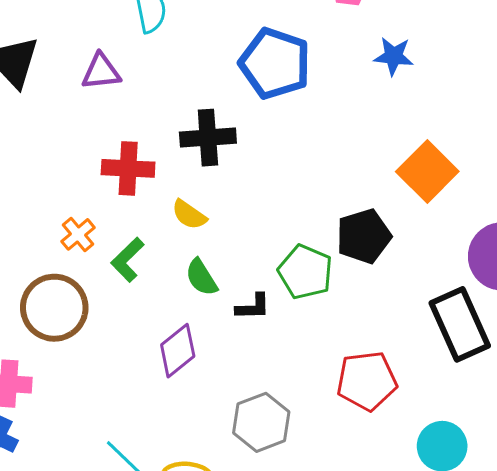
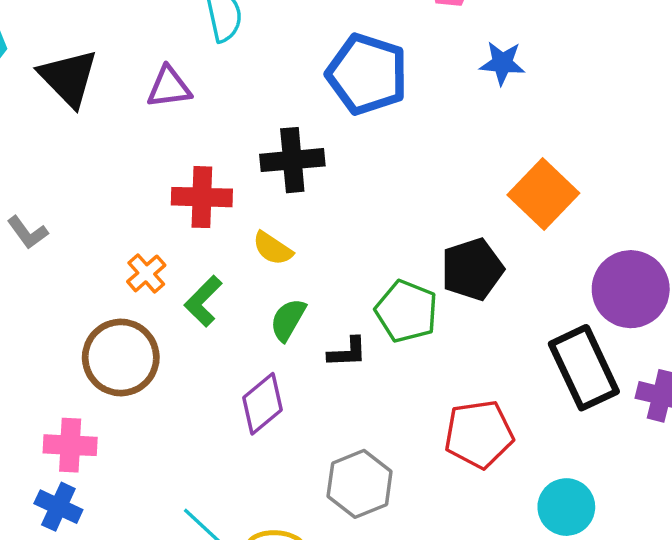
green semicircle: (201, 277) -> (288, 320), turned 63

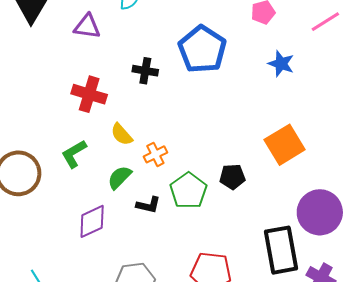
black cross: (292, 160) -> (145, 71), moved, size x0.7
black pentagon: (472, 269) -> (232, 177), size x0.7
orange cross: (146, 273) -> (155, 154), moved

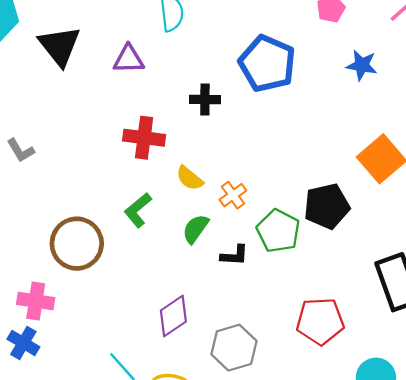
black pentagon: (232, 177) -> (327, 206), size x1.5
purple diamond: (92, 221) -> (173, 316), moved

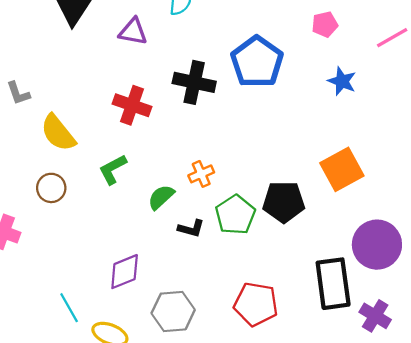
black cross: (205, 99) -> (194, 82), size x1.5
yellow semicircle: (190, 178) -> (58, 133), moved, size x1.5
brown circle: (77, 244) -> (51, 188), size x0.6

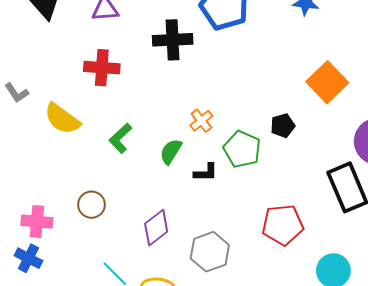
red cross: (132, 105) -> (102, 68), moved
brown circle: (51, 188) -> (91, 205), moved
black pentagon: (284, 202) -> (283, 126), size x0.6

